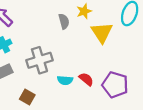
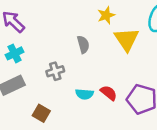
gray semicircle: (64, 21) -> (83, 45), moved
gray cross: (39, 60) -> (55, 71), size x0.6

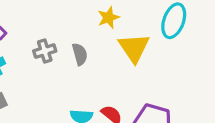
gray cross: (55, 71) -> (45, 51), moved

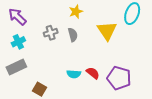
yellow star: (108, 18) -> (76, 12), moved

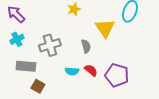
gray cross: (51, 33) -> (50, 45), moved, size x1.5
gray semicircle: (73, 35) -> (86, 46), moved
gray rectangle: (16, 67) -> (26, 66), moved, turned 30

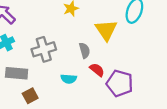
red semicircle: (91, 70) -> (97, 70), moved
brown square: (38, 86) -> (30, 96), turned 32

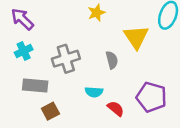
red semicircle: (97, 70) -> (116, 109), moved

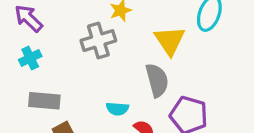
gray cross: (66, 59) -> (98, 41), moved
gray semicircle: (112, 60) -> (157, 80), moved, size x1.5

